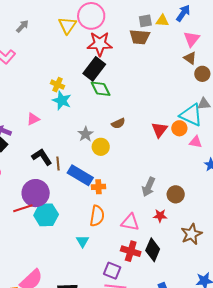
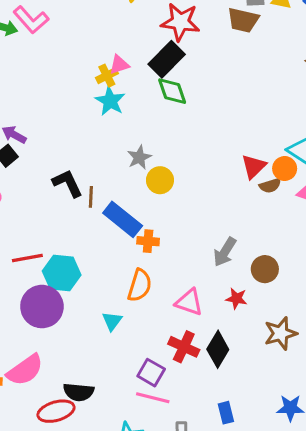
yellow cross: (58, 85) -> (107, 76), turned 32
pink triangle: (33, 119) -> (119, 65), moved
brown semicircle: (118, 123) -> (270, 186), moved
purple circle: (36, 193) -> (42, 307), moved

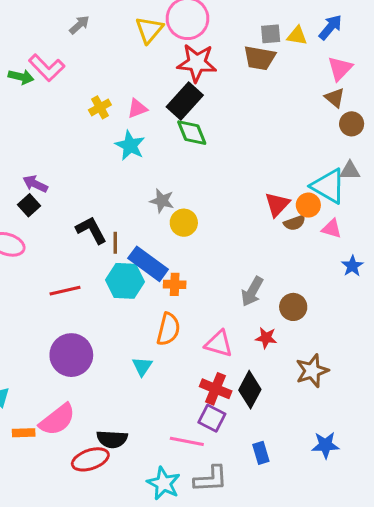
yellow cross: (107, 76) -> (100, 107), moved
gray star: (139, 157) -> (162, 201), turned -30
red line: (27, 258) -> (65, 291), moved
cyan hexagon: (62, 273) -> (125, 281), moved
purple square: (151, 373) -> (212, 418), moved

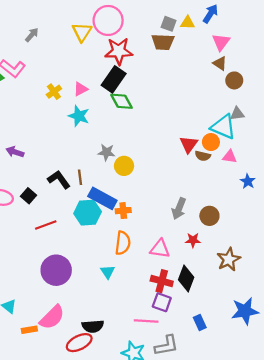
gray square: (271, 34) -> (169, 24), turned 32
black square: (29, 205) -> (29, 196), moved
brown semicircle: (295, 223) -> (203, 156), turned 40
brown line: (115, 243) -> (80, 177), moved
blue star: (325, 445) -> (245, 311), size x1.4

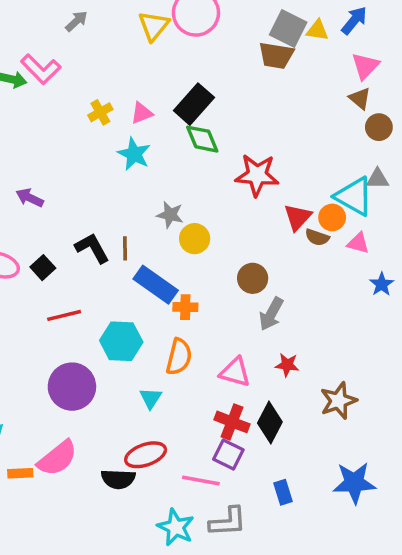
gray square: (169, 24) -> (288, 29), size x1.5
red star: (119, 51) -> (257, 175), moved
cyan hexagon: (88, 213) -> (121, 341), moved
brown circle: (209, 216) -> (253, 278), moved
red ellipse: (79, 343) -> (146, 455), moved

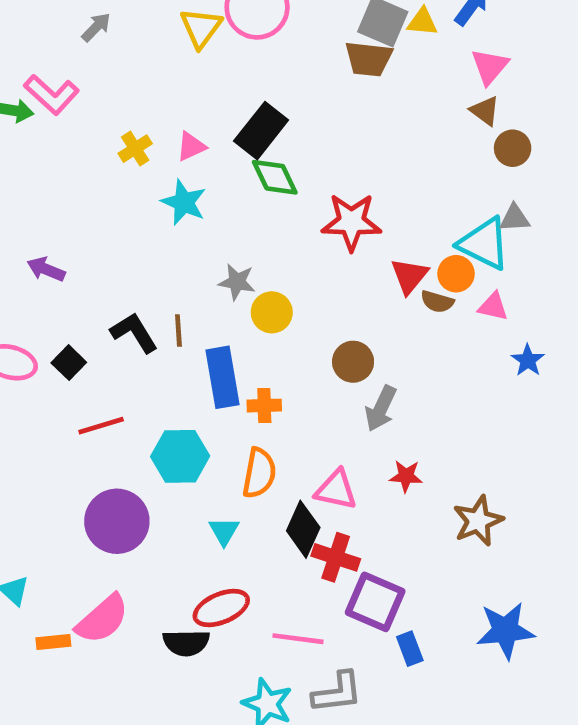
blue rectangle: (156, 285) -> (222, 377), turned 48
black diamond: (270, 423) -> (303, 529), moved
purple square: (228, 455) -> (375, 602), moved, size x1.4

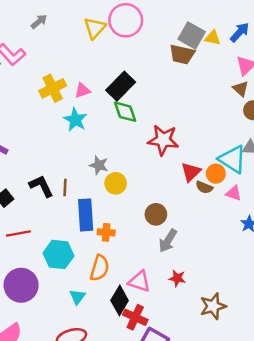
yellow cross: (135, 149) -> (53, 88), size x1.5

